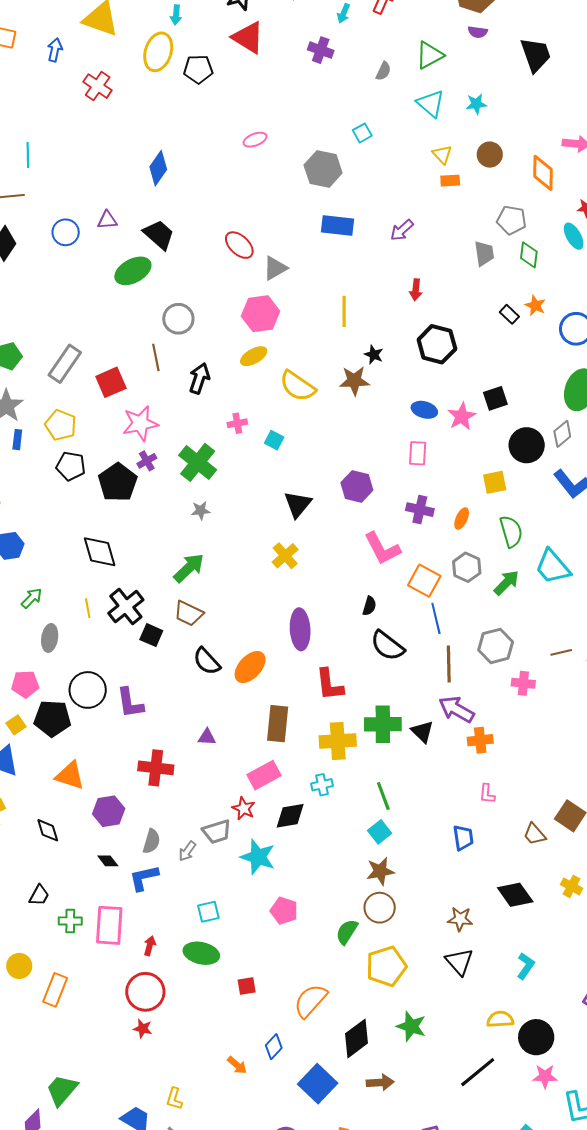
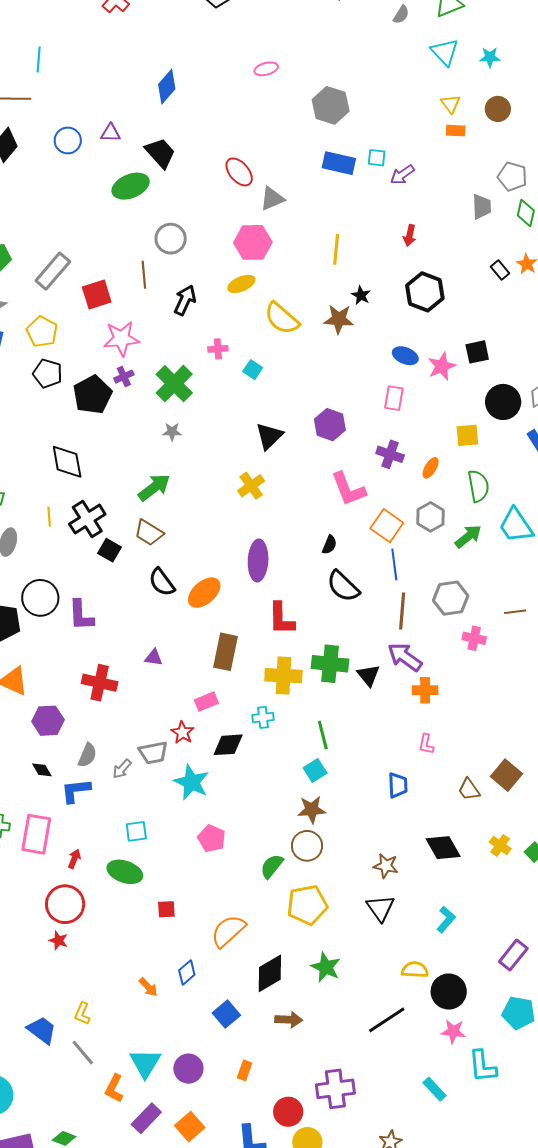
cyan square: (362, 133) -> (377, 158), moved, turned 30
pink rectangle: (264, 775) -> (206, 702), size x0.7
blue square: (318, 1084) -> (226, 1014), size x0.7

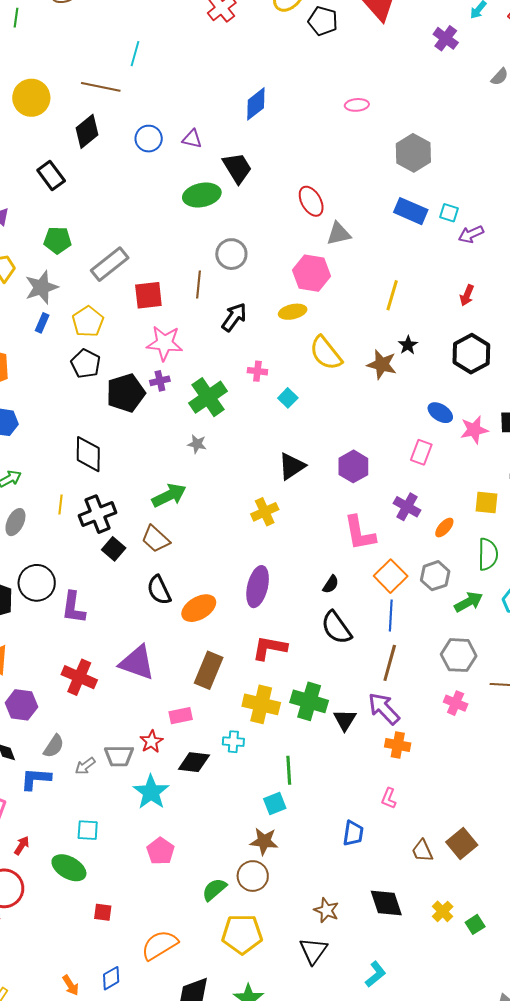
gray hexagon: (451, 598) -> (459, 655), moved
red L-shape: (281, 619) -> (270, 648), turned 90
purple triangle: (154, 658) -> (137, 663), size x2.0

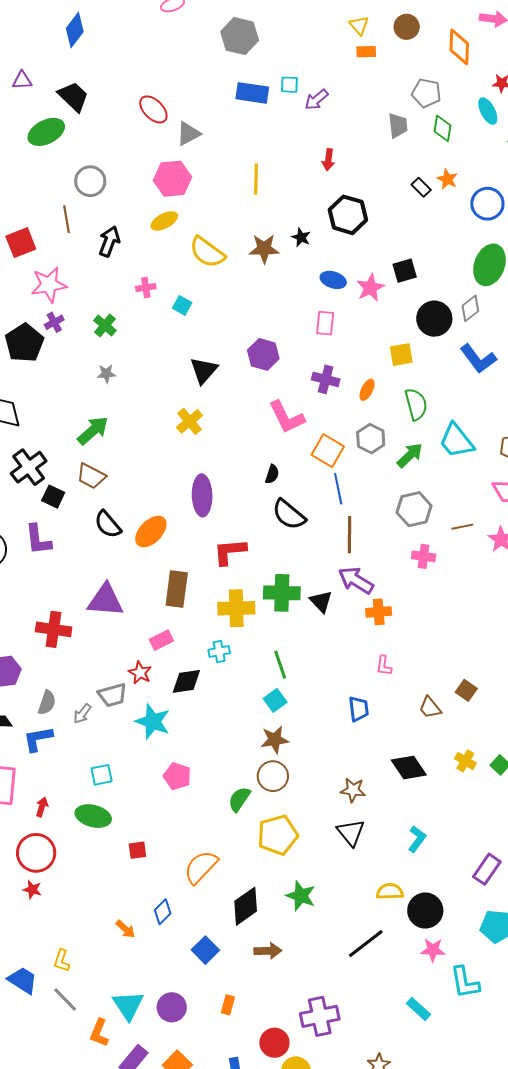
black star: (408, 345) -> (301, 237), moved
green cross: (208, 397) -> (105, 325), size x0.6
purple L-shape: (73, 608) -> (38, 540), moved
brown square: (462, 844) -> (466, 690), size x0.7

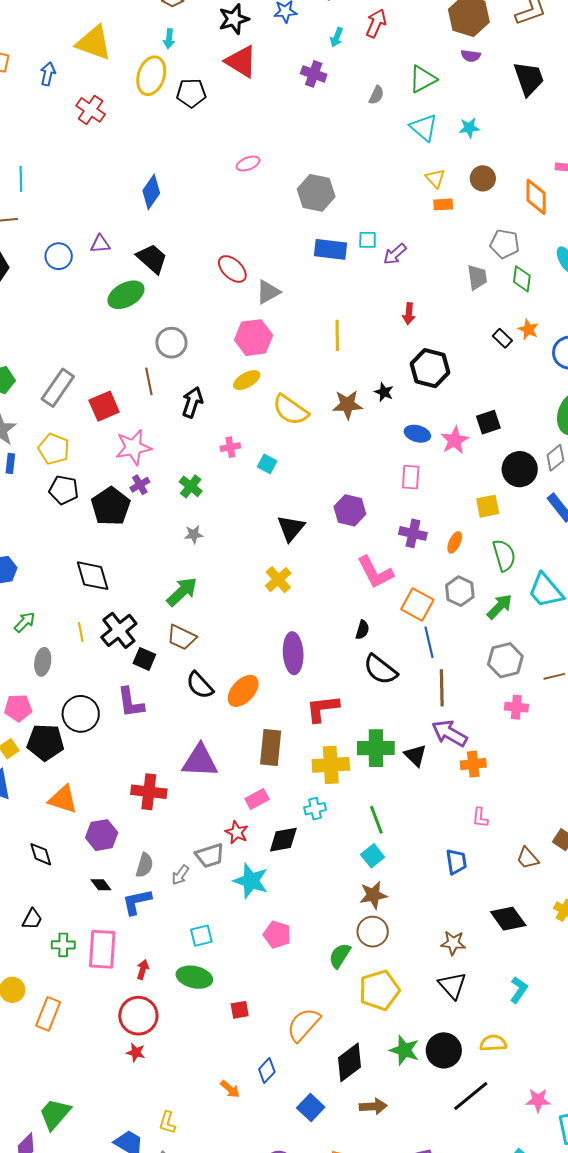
black circle: (425, 911) -> (444, 1050), moved

